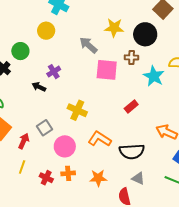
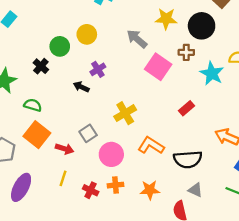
yellow circle: (46, 31) -> (87, 34), moved
pink square: (107, 70) -> (158, 67), turned 30
yellow cross: (77, 110) -> (125, 113), turned 36
red arrow: (24, 141) -> (65, 149), turned 84

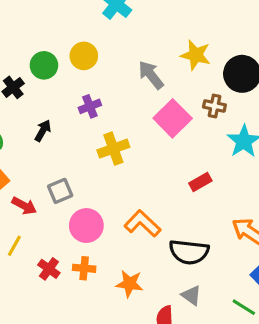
black arrow: (81, 87) -> (43, 131), moved, turned 84
yellow cross: (125, 113) -> (113, 149), moved

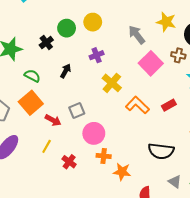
yellow cross: (113, 149) -> (112, 83), turned -30
orange L-shape: (143, 224) -> (137, 105), moved
orange cross: (84, 268) -> (104, 156), moved
gray triangle: (191, 295) -> (175, 182), moved

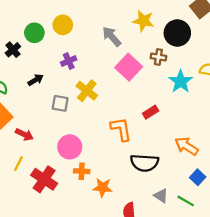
black arrow: (66, 71) -> (36, 80), turned 32
orange L-shape: (137, 105) -> (121, 129), moved, turned 40
gray square: (77, 111) -> (60, 103), moved, turned 35
red cross: (69, 162) -> (44, 179), size x1.6

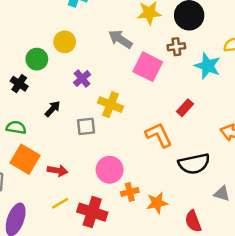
yellow line: (19, 164) -> (60, 203), turned 49

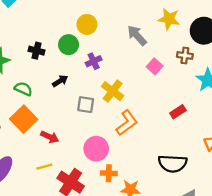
green circle: (37, 59) -> (69, 45), moved
pink square: (148, 67) -> (155, 66), size x0.6
black cross: (19, 84) -> (37, 51), turned -35
orange L-shape: (159, 135) -> (127, 123), moved, turned 64

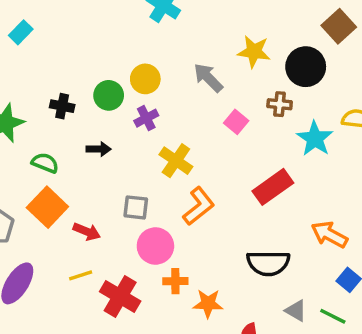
yellow circle: (87, 24) -> (145, 79), moved
black arrow: (60, 81) -> (99, 149), turned 35
gray square: (86, 105) -> (136, 207), moved
red rectangle: (178, 112) -> (273, 187), size x1.6

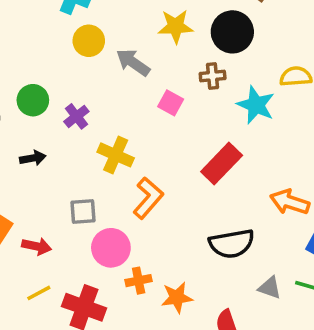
yellow circle: (145, 79) -> (89, 41), moved

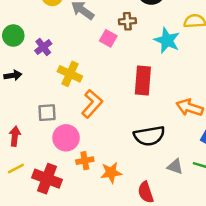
brown cross: (213, 76) -> (127, 21), moved
red rectangle: (222, 163) -> (143, 81), turned -40
red arrow: (37, 246) -> (15, 136), turned -96

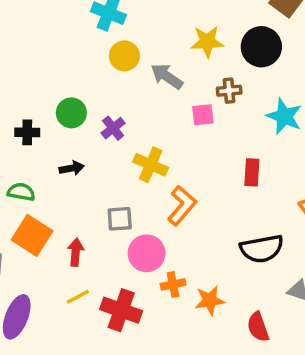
pink square: (108, 38) -> (203, 115), turned -35
red rectangle: (143, 81) -> (252, 172), size x0.7

